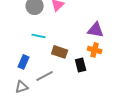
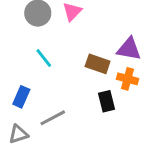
cyan line: (39, 36) -> (44, 58), turned 40
brown rectangle: (60, 52) -> (98, 64), moved

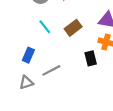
brown rectangle: (98, 64) -> (73, 28), moved, turned -56

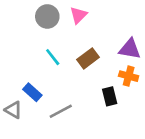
blue rectangle: (28, 55) -> (32, 92), turned -72
gray triangle: (26, 82) -> (13, 110), moved, turned 48

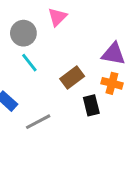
gray circle: (47, 16) -> (23, 33), moved
brown rectangle: (88, 58) -> (72, 77), moved

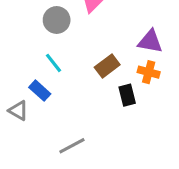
cyan line: (29, 63) -> (54, 63), moved
gray line: (38, 122) -> (72, 146), moved

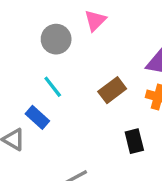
black rectangle: (127, 95) -> (134, 141), moved

